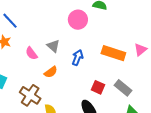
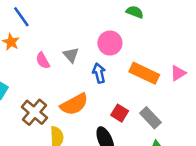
pink circle: (78, 20) -> (110, 43), moved
blue arrow: (78, 58) -> (99, 73), turned -42
orange semicircle: (51, 72) -> (74, 104), moved, size x1.6

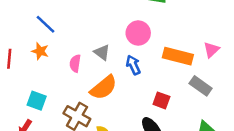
pink semicircle: (43, 61) -> (75, 63), turned 49
orange semicircle: (74, 104) -> (104, 88), moved
gray rectangle: (150, 118) -> (201, 86), moved

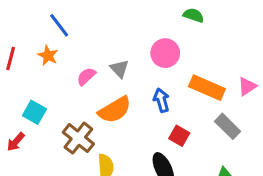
pink semicircle: (75, 63) -> (86, 76), turned 30
blue arrow: (133, 65) -> (161, 100), moved

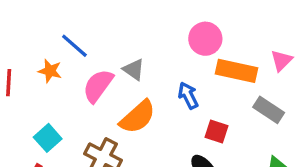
blue line: (59, 25) -> (74, 46), moved
pink circle: (165, 53) -> (205, 39), moved
pink semicircle: (86, 76) -> (98, 86), size x1.5
cyan square: (34, 112) -> (48, 138), turned 30

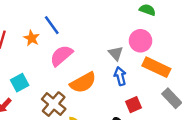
gray triangle: (134, 69) -> (116, 53), moved
red square: (216, 132) -> (133, 105), turned 35

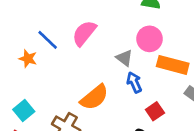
pink semicircle: (61, 56) -> (84, 33), moved

